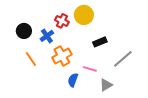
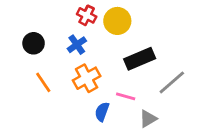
red cross: (62, 21) -> (87, 15), moved
blue cross: (47, 36) -> (77, 45), moved
black rectangle: (100, 42) -> (140, 59), size x1.5

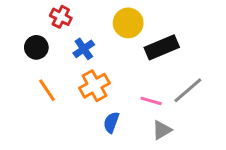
red cross: (87, 15) -> (61, 17), moved
black rectangle: (140, 59) -> (162, 47), moved
pink line: (126, 96) -> (151, 101), moved

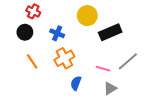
red cross: (61, 17) -> (33, 11), moved
blue cross: (84, 49) -> (57, 33), turned -32

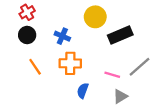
red cross: (33, 11) -> (27, 12), moved, turned 32
orange cross: (64, 58) -> (70, 63), turned 30

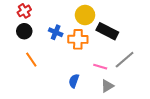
black rectangle: (120, 35) -> (107, 31), turned 50
orange cross: (70, 63) -> (78, 39), moved

